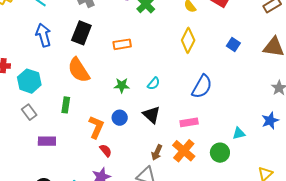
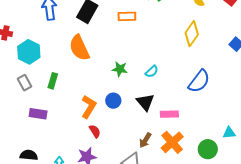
orange rectangle: (122, 44) -> (127, 16), moved
green rectangle: (66, 105) -> (53, 81), moved
pink rectangle: (189, 122) -> (169, 114), moved

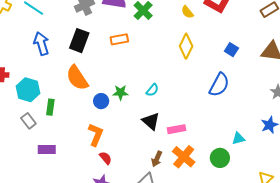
green rectangle: (53, 81) -> (50, 107), moved
blue semicircle: (199, 81) -> (219, 85), moved
blue circle: (113, 101) -> (101, 101), moved

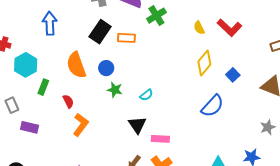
black rectangle: (79, 41) -> (100, 32), moved
yellow diamond: (186, 46) -> (204, 63), moved
blue circle: (101, 101) -> (106, 68), moved
gray rectangle: (28, 121) -> (12, 105), moved
red semicircle: (106, 158) -> (68, 101), moved

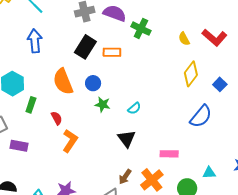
green cross: (156, 16) -> (141, 29), turned -30
pink rectangle: (160, 139) -> (169, 154), moved

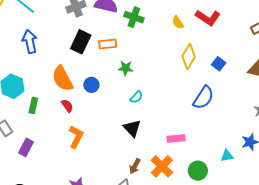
blue circle: (93, 83) -> (91, 85), moved
green star: (103, 104) -> (126, 68), moved
red semicircle: (57, 118) -> (67, 106), moved
purple rectangle: (19, 146) -> (26, 147), turned -66
cyan triangle: (209, 173) -> (227, 156), moved

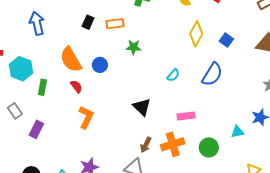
black rectangle: (81, 42) -> (88, 22), size x0.6
cyan semicircle: (136, 97) -> (173, 75), moved
orange cross: (162, 166) -> (173, 144), turned 30

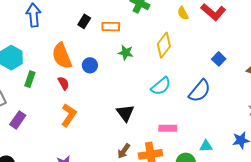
yellow diamond: (196, 34) -> (164, 45), moved
cyan semicircle: (173, 75) -> (161, 86), size x1.5
cyan triangle: (237, 132) -> (206, 146), moved

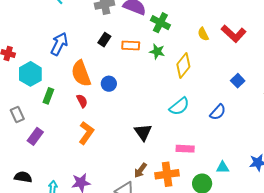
blue arrow: (34, 15) -> (59, 44), moved, turned 30
green star: (126, 53) -> (157, 51), moved
blue semicircle: (200, 91) -> (218, 112), size x0.7

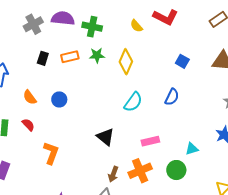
orange semicircle: (81, 73) -> (30, 97), size x0.6
red semicircle: (82, 101) -> (28, 125), moved

